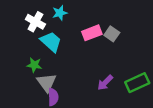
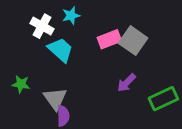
gray square: (112, 34) -> (133, 41), size x1.5
green star: (34, 65) -> (21, 84), moved
purple arrow: (105, 83) -> (126, 83), moved

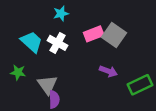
white cross: (42, 26) -> (58, 43), moved
cyan trapezoid: (60, 50) -> (32, 42), moved
purple arrow: (126, 83) -> (108, 71), turned -114

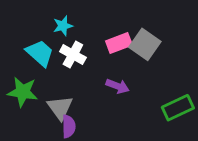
cyan star: (61, 14) -> (63, 26), moved
purple arrow: (108, 71) -> (118, 86), moved
green star: (18, 72) -> (23, 92), size x1.5

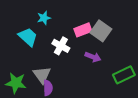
white cross: (73, 55) -> (61, 46), moved
purple arrow: (118, 86) -> (93, 57), moved
green star: (23, 92) -> (16, 83), moved

